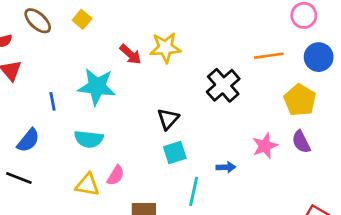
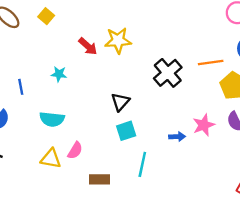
orange line: (269, 56) -> (211, 62), moved
cyan star: (97, 87) -> (59, 74), size x0.5
blue arrow: (226, 167) -> (177, 137), moved

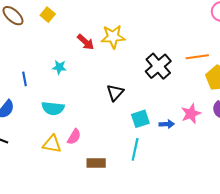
cyan square: (126, 131) -> (140, 119), moved

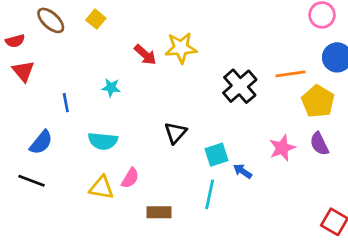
black triangle: (115, 93) -> (175, 133), moved
blue arrow: (167, 124) -> (243, 171), moved, turned -144

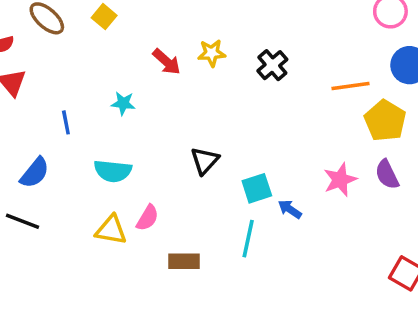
yellow star: (181, 48) -> (212, 53), size x0.7
black cross: (240, 86) -> (272, 65), moved, size x0.7

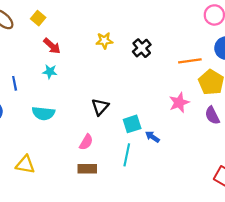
red arrow: (167, 62) -> (52, 46), moved
pink star: (340, 180) -> (179, 103), moved
pink semicircle: (147, 218) -> (86, 142), moved
yellow triangle: (111, 230) -> (25, 165), moved

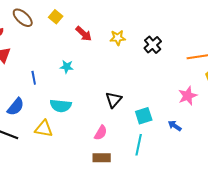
red arrow: (52, 46) -> (84, 34), moved
blue arrow: (152, 137) -> (175, 126), moved
yellow triangle: (25, 165) -> (44, 129), moved

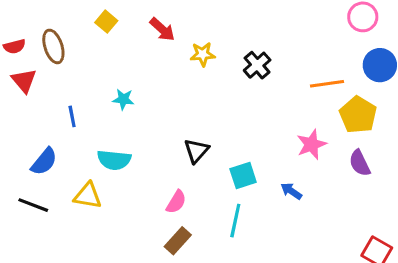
brown ellipse: (23, 18) -> (53, 46), moved, turned 30
red arrow: (84, 34) -> (162, 29), moved
brown rectangle: (102, 158) -> (178, 241), turned -48

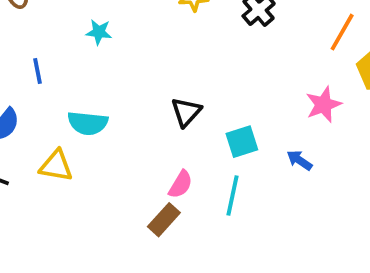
orange line: (327, 84) -> (342, 32), turned -52
cyan star: (123, 99) -> (99, 32), moved
pink semicircle: (176, 202) -> (181, 184), moved

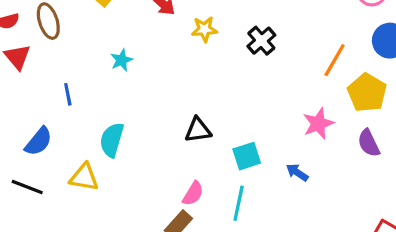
cyan star: (99, 32) -> (121, 60), turned -30
black triangle: (186, 112) -> (198, 130), turned 40
cyan semicircle: (88, 123) -> (112, 140), turned 100

